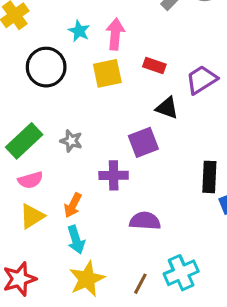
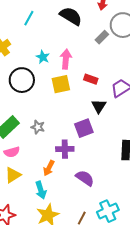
black triangle: (167, 108) -> (99, 106), turned 42
orange arrow: (73, 205) -> (49, 168), moved
purple semicircle: (145, 221) -> (85, 178), turned 30

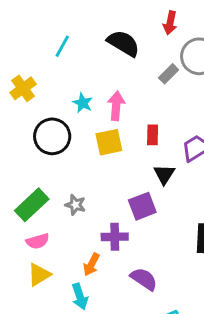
red rectangle: (91, 79) -> (153, 135), turned 72

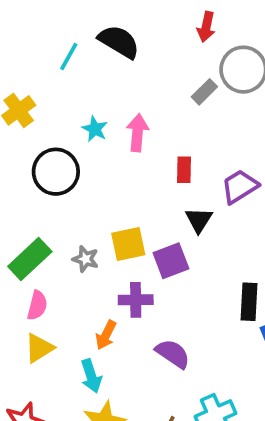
black semicircle: (123, 43) -> (119, 42), moved
yellow square: (109, 142) -> (128, 244), moved
pink semicircle: (38, 241) -> (37, 305), turned -60

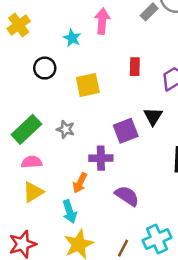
pink arrow: (138, 133) -> (102, 21), moved
black circle: (56, 172) -> (45, 68), size x0.7
black triangle: (199, 220) -> (153, 116), moved
yellow square: (128, 244) -> (88, 85), moved
pink semicircle: (37, 305) -> (32, 162), turned -108

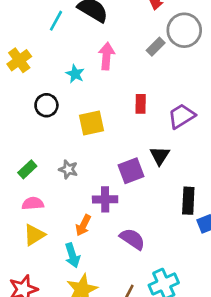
green rectangle: (26, 129) -> (27, 169), size x0.6

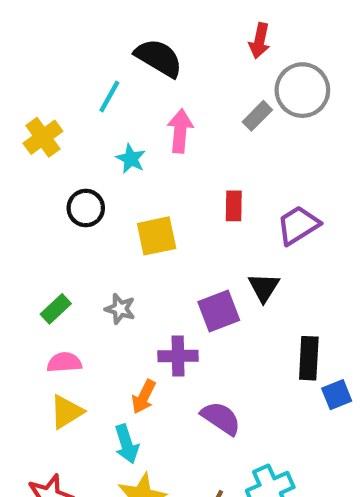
cyan line: (56, 21) -> (109, 97), moved

